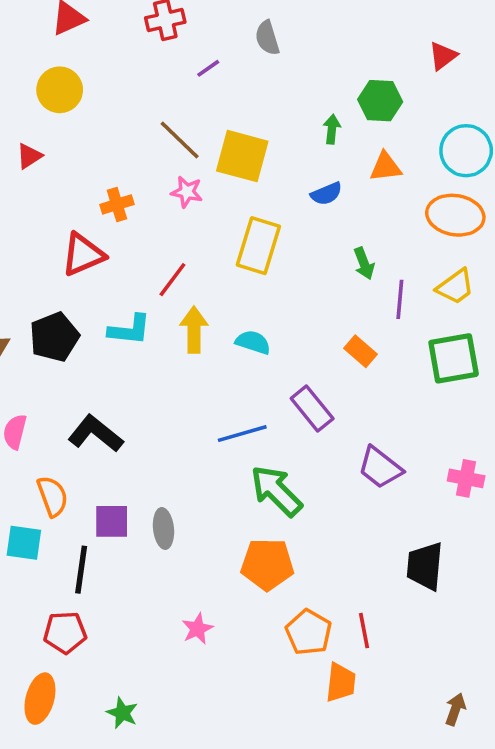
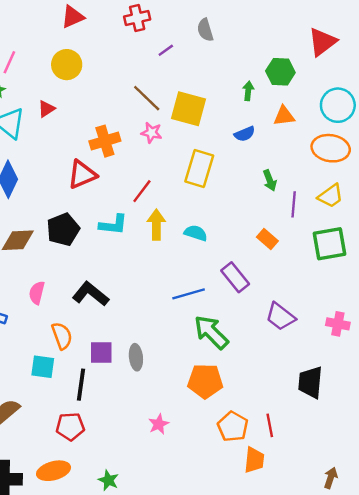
red triangle: (443, 56) -> (322, 42), size x1.5
orange cross: (117, 204) -> (105, 141), size x1.4
orange ellipse: (40, 699) -> (54, 471), turned 60

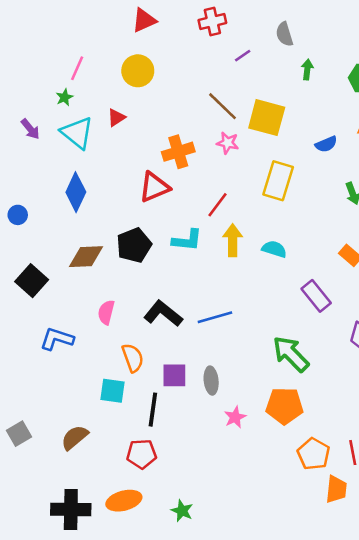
green arrow: (248, 91) -> (307, 70), moved
blue line: (189, 294) -> (215, 317), moved
pink star: (159, 424) -> (235, 417), moved

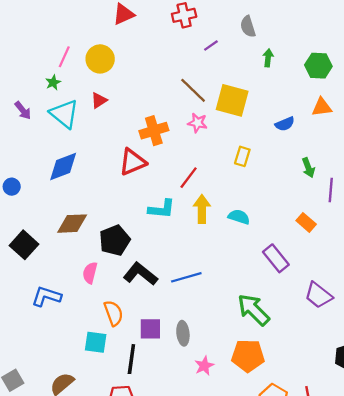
yellow circle: (138, 71) -> (100, 59), moved
yellow rectangle: (278, 181) -> (242, 156), size x0.6
blue diamond: (76, 192) -> (63, 166), turned 44
black pentagon: (134, 245) -> (115, 240), moved

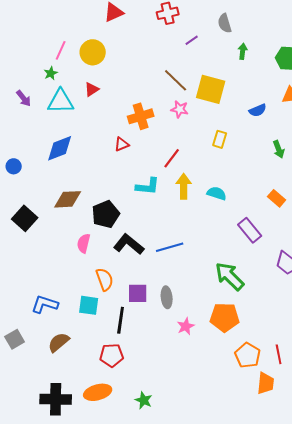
cyan triangle: (64, 114) -> (61, 101), turned -40
red triangle: (133, 162) -> (122, 144), size x0.6
blue L-shape: (46, 296) -> (45, 304), moved

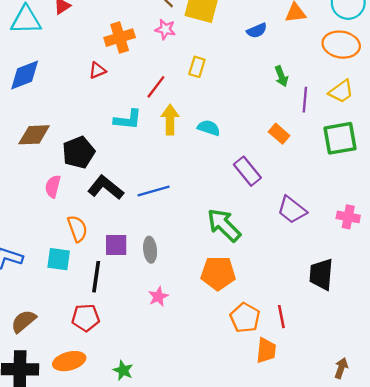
yellow rectangle: (220, 139) -> (197, 67), moved
pink star: (186, 326) -> (158, 297), moved
brown semicircle: (59, 342) -> (23, 321), moved

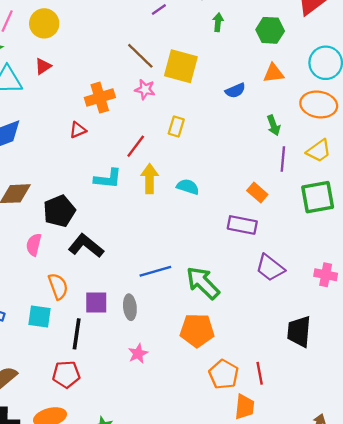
green arrow: (281, 76) -> (274, 125), moved
purple rectangle: (247, 171) -> (242, 225), moved, turned -40
blue line: (154, 191) -> (155, 271), moved

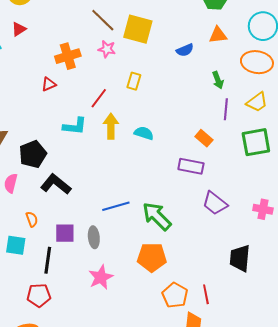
orange semicircle: (58, 286) -> (32, 219), size x0.7
pink star: (138, 354) -> (101, 277), size x1.4

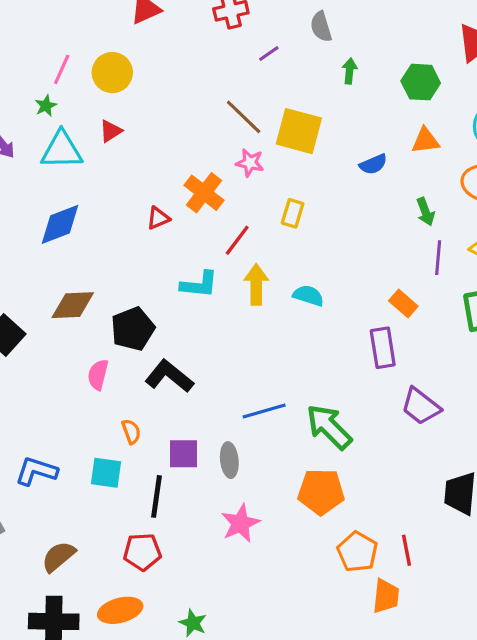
orange cross: (68, 56) -> (204, 193), moved, turned -35
purple rectangle: (191, 166) -> (383, 348), turned 70

